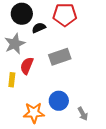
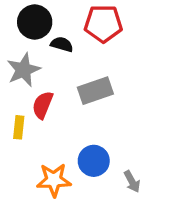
black semicircle: (39, 28) -> (62, 44), turned 40

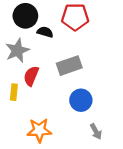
blue circle: (94, 161) -> (81, 100), moved

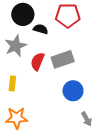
red semicircle: (31, 76) -> (37, 61), moved
orange star: (39, 130) -> (17, 118), moved

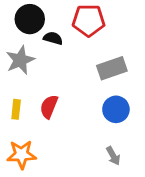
gray rectangle: (63, 59) -> (112, 68), moved
red semicircle: (37, 61) -> (49, 107), moved
blue circle: (73, 91) -> (116, 109), moved

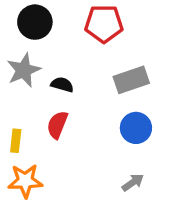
black semicircle: (53, 38) -> (62, 85), moved
yellow rectangle: (16, 109) -> (16, 141), moved
gray arrow: (113, 156) -> (133, 183), turned -96

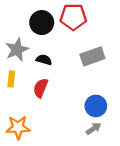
black circle: (35, 22) -> (42, 23), moved
blue circle: (136, 128) -> (96, 106), moved
yellow rectangle: (16, 141) -> (11, 79), moved

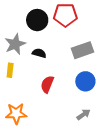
red semicircle: (41, 88) -> (47, 84), moved
blue circle: (96, 106) -> (85, 81), moved

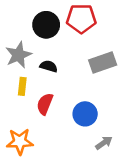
yellow rectangle: (10, 70) -> (22, 86), moved
blue circle: (85, 81) -> (85, 114), moved
red semicircle: (47, 84) -> (45, 104), moved

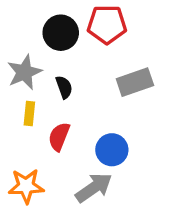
black semicircle: (49, 66) -> (64, 87), turned 54
gray arrow: (104, 143) -> (94, 188), moved, size x1.6

